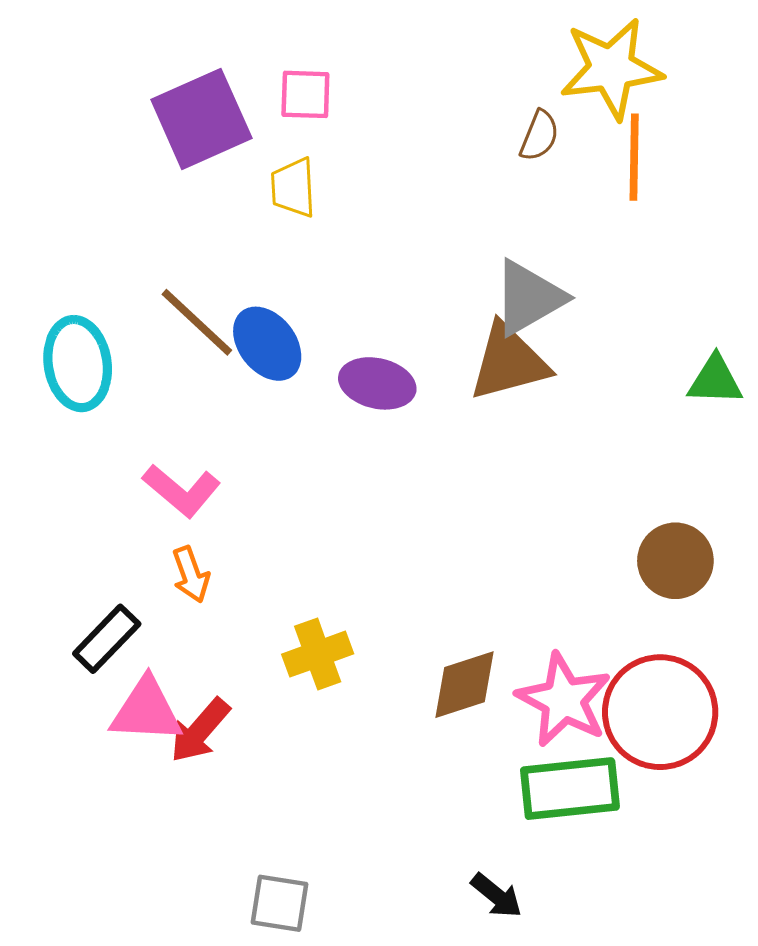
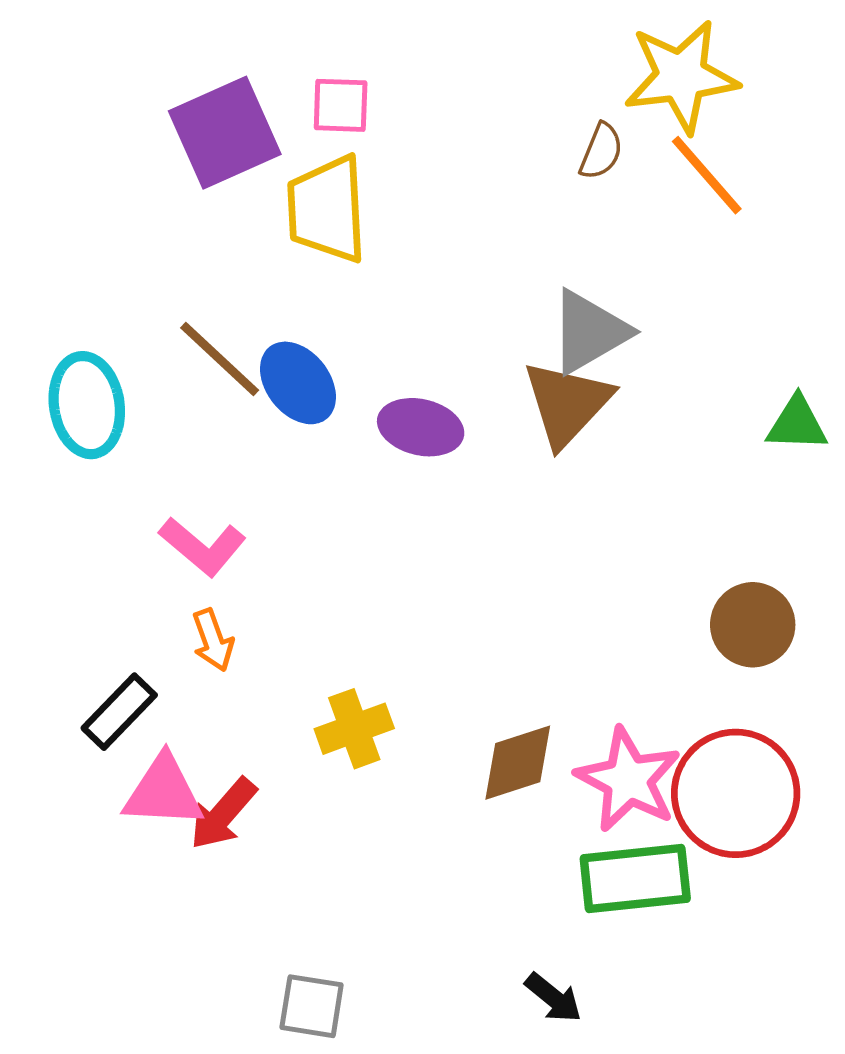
orange line: (634, 157) -> (707, 175), turned -42
yellow trapezoid: (293, 188) -> (327, 209), size x1.6
brown triangle: (509, 362) -> (567, 403), turned -32

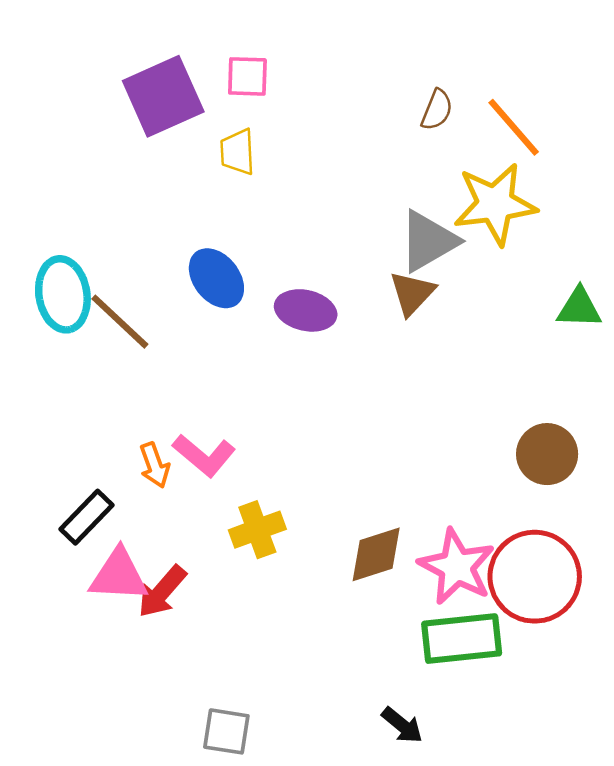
yellow star: (681, 76) -> (495, 204), moved
yellow trapezoid: (327, 209) -> (238, 152), size x0.6
brown line: (220, 359) -> (120, 322), moved
brown triangle: (567, 403) -> (412, 293), size x0.7
pink L-shape: (203, 546) -> (204, 455), moved

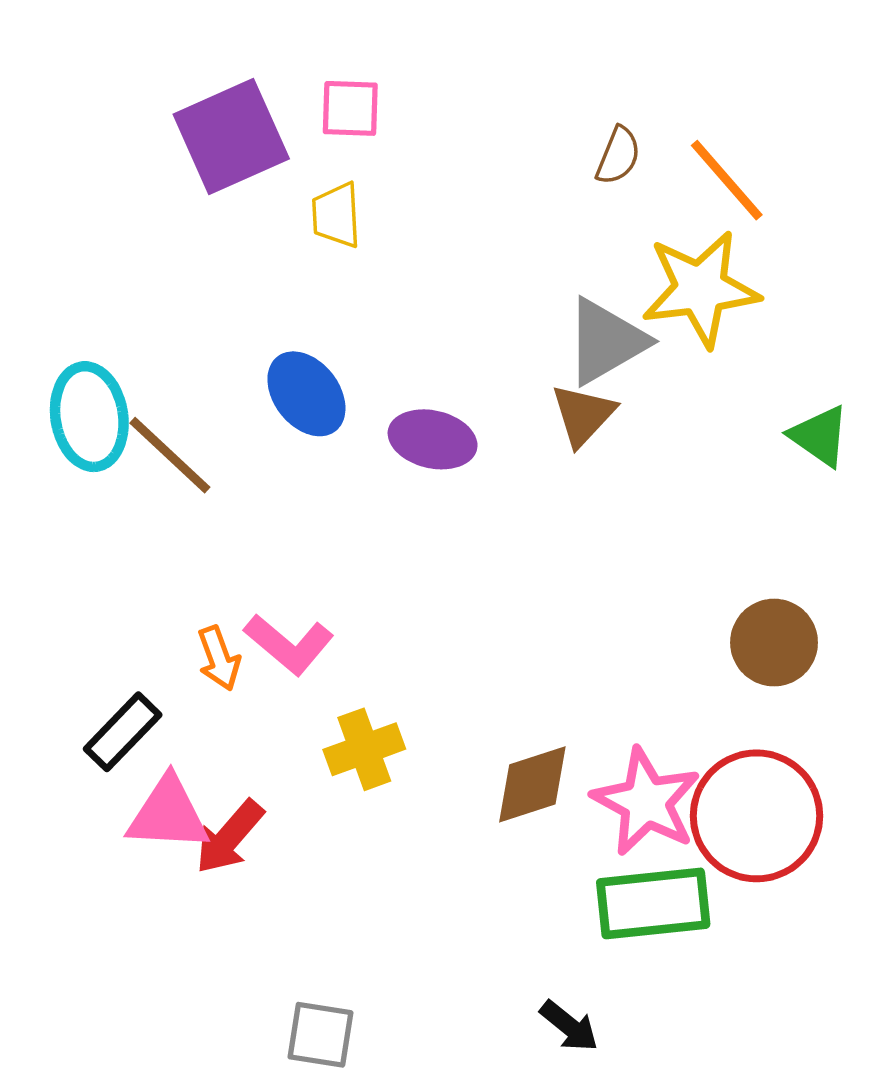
green triangle: (579, 308) -> (820, 436), turned 33

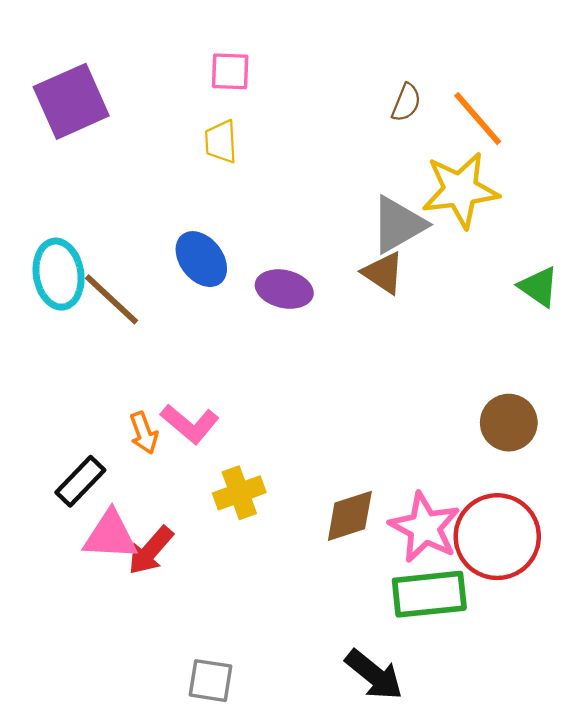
purple square: (231, 136) -> (71, 101), moved
brown triangle: (583, 415) -> (383, 273), turned -39
black arrow: (569, 1026) -> (374, 675), size x1.5

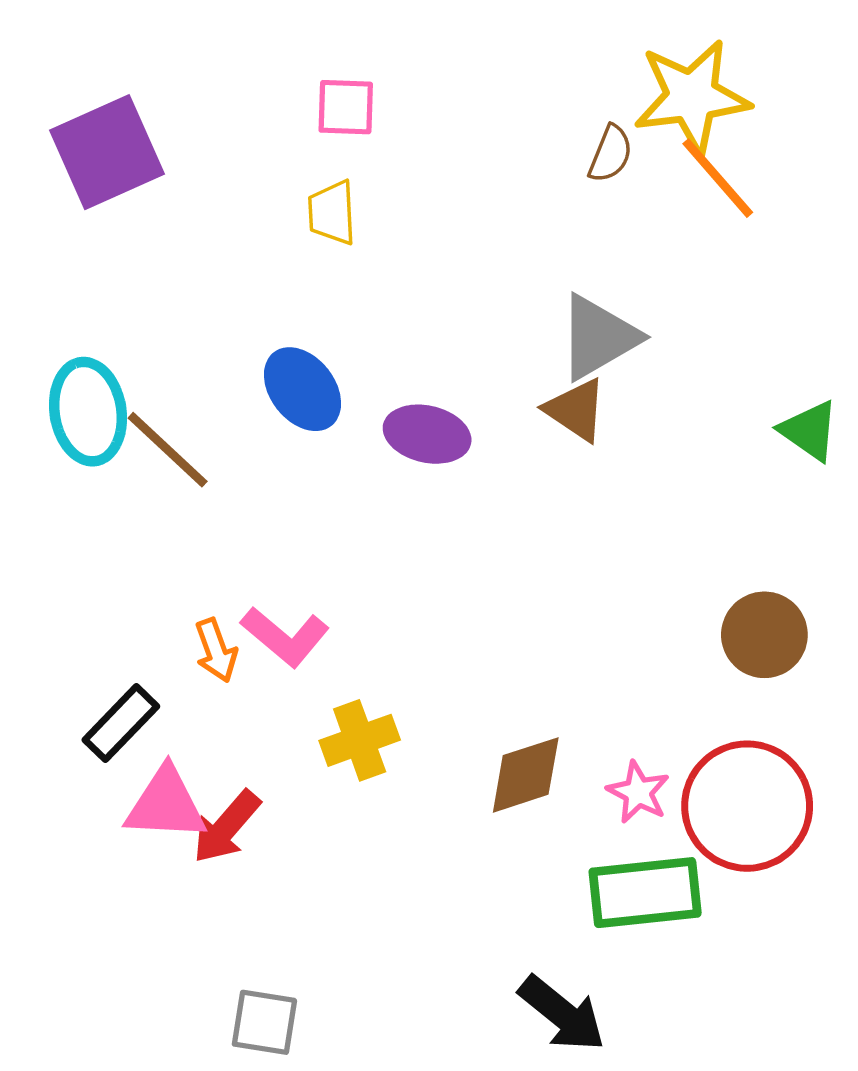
yellow star: (460, 190) -> (692, 97), moved
pink star: (425, 527) -> (638, 792), size x0.6
gray square: (211, 681) -> (264, 1022), moved

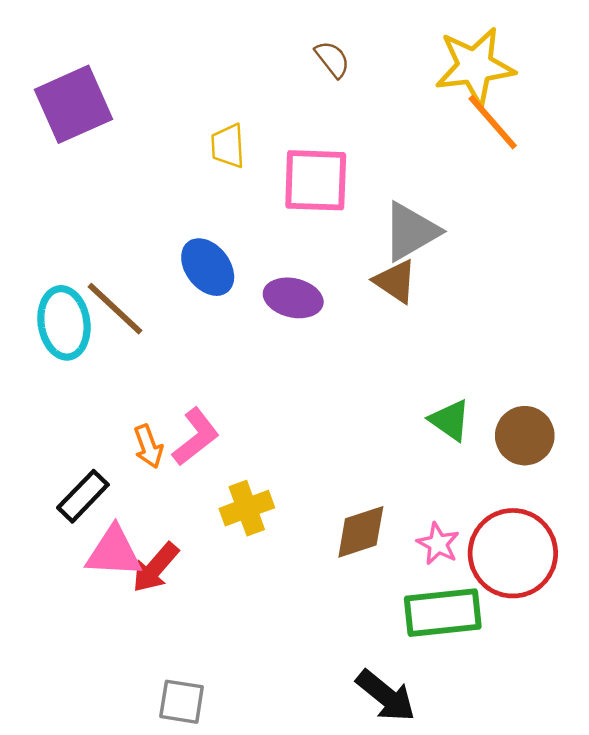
pink square: (346, 107) -> (316, 180), moved, size x1.6
brown semicircle: (610, 154) -> (332, 59), moved, turned -60
cyan ellipse: (88, 412) -> (64, 323), moved
green triangle: (809, 431) -> (450, 420), moved
pink L-shape: (285, 637) -> (196, 437), turned -78

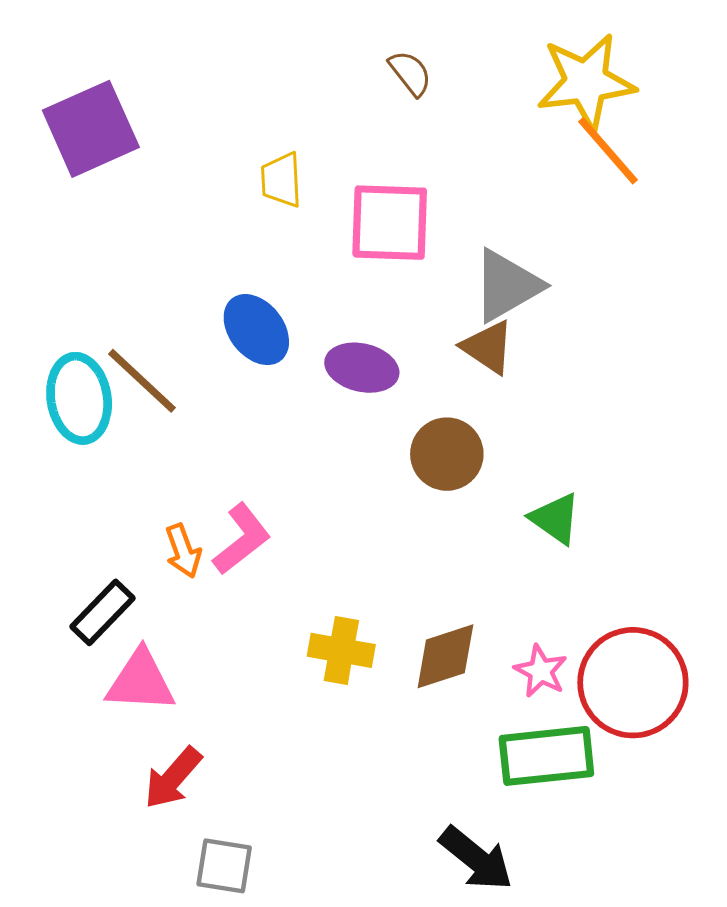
brown circle: (525, 436) -> (447, 454), moved
yellow cross: (247, 508) -> (341, 650), moved, turned 30
red arrow: (155, 567) -> (173, 778), moved

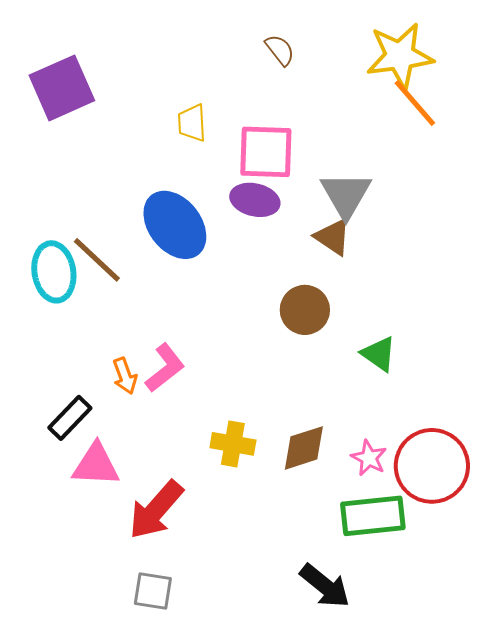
gray triangle: (507, 286) -> (346, 195), turned -30
blue ellipse: (256, 330) -> (175, 225), size x1.4
purple ellipse: (362, 368) -> (255, 200), moved
red arrow: (173, 778) -> (156, 510), moved, size x1.4

